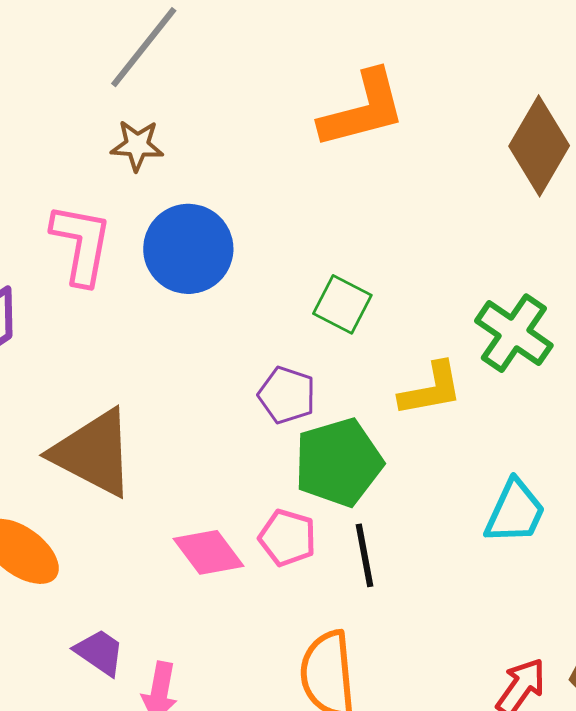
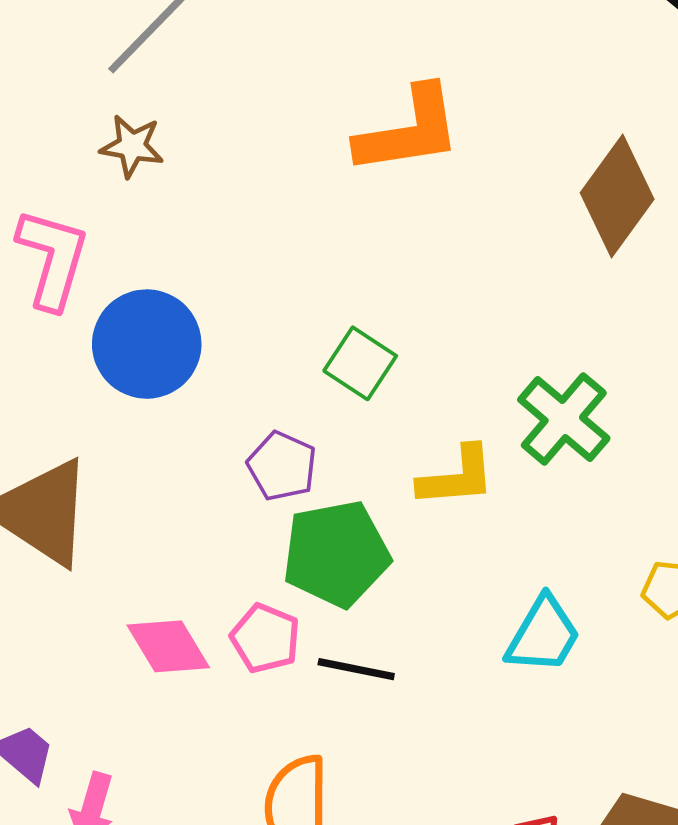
blue circle: (188, 249) -> (147, 344), moved
black line: (365, 555) -> (356, 669), turned -74

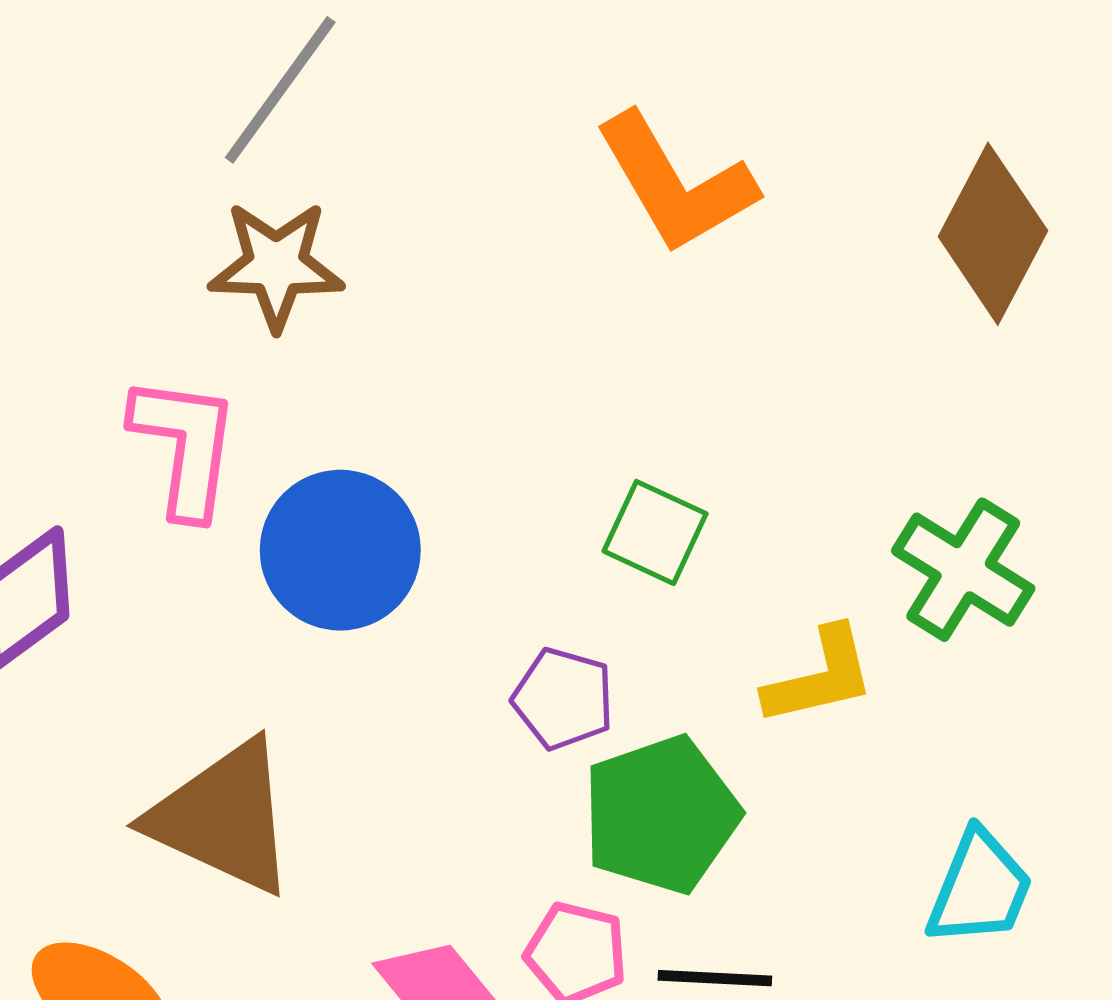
orange L-shape: (409, 131) -> (676, 183), turned 77
brown star: (132, 146) -> (276, 265), size x1.4

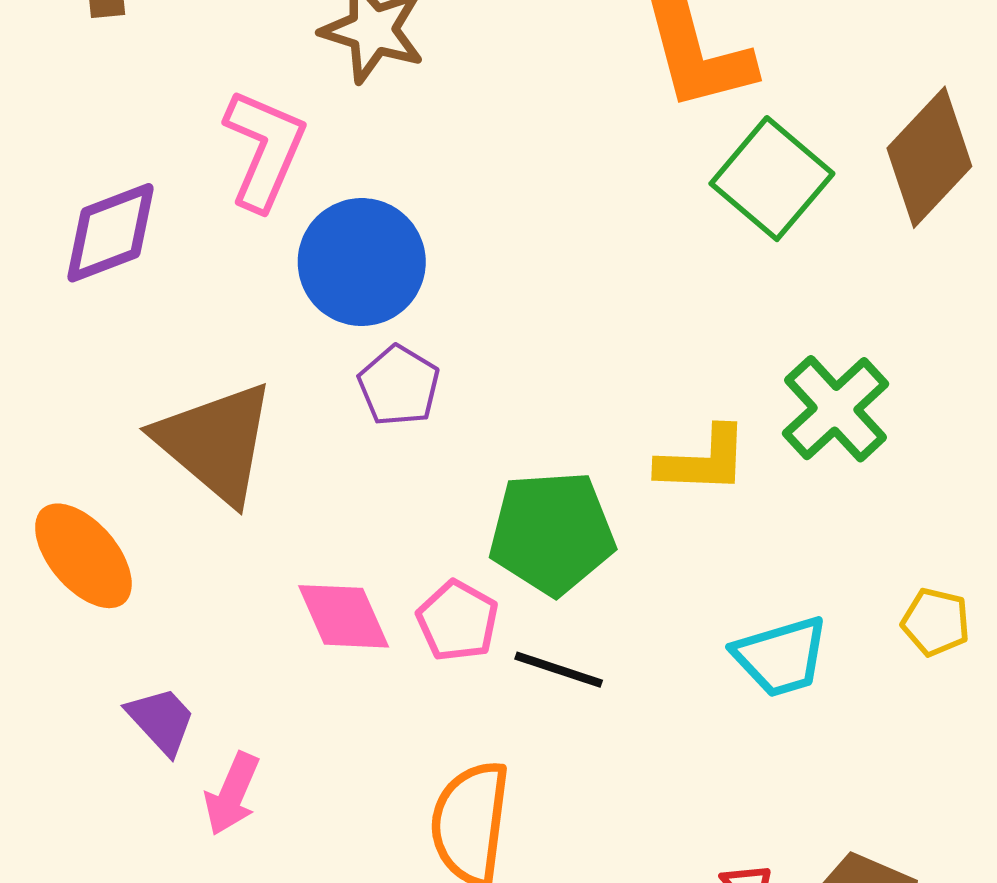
green square: (655, 532) -> (772, 179), moved, size x1.4
purple pentagon: (563, 699) -> (399, 386), moved
cyan trapezoid: (980, 888) -> (781, 657), turned 36

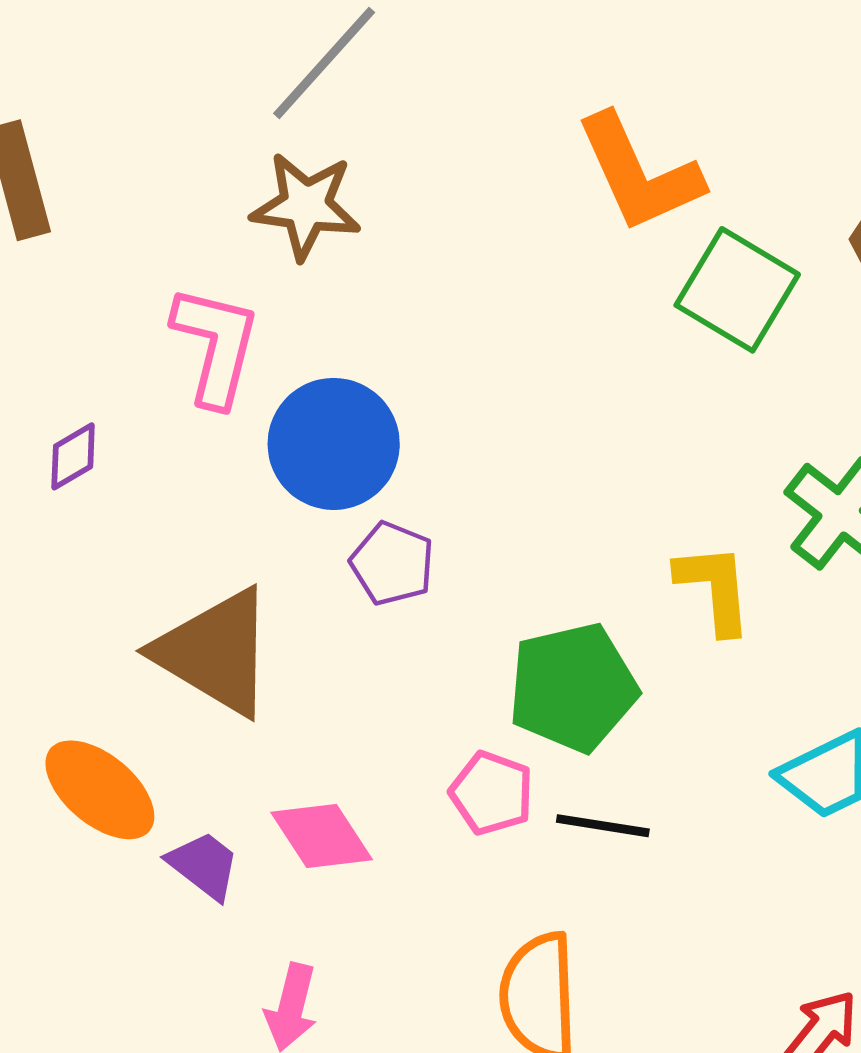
purple diamond: (111, 233) -> (73, 456), size x0.6
yellow L-shape: (703, 460) -> (714, 588), turned -88
pink diamond: (344, 616) -> (322, 836), moved
purple trapezoid: (161, 720) -> (204, 865), moved

